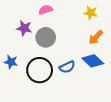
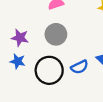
purple star: (24, 28) -> (20, 38), moved

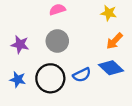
blue star: (18, 61) -> (18, 79), moved

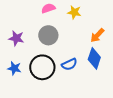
yellow star: (109, 13) -> (74, 12), moved
blue diamond: (111, 68) -> (94, 58), turned 65

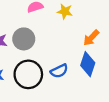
gray circle: (48, 35) -> (24, 39), moved

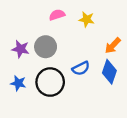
blue semicircle: (59, 71) -> (81, 68), moved

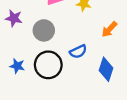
purple star: (21, 49) -> (14, 18), moved
blue diamond: (109, 72) -> (106, 69), moved

